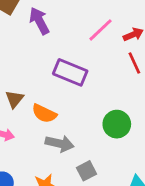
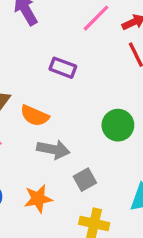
purple rectangle: (70, 72) -> (63, 68), size x0.7

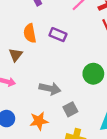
orange semicircle: (35, 116) -> (30, 33), moved, turned 54

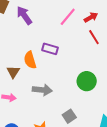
orange semicircle: (30, 33) -> (30, 60), moved
gray arrow: (50, 89) -> (42, 90), moved

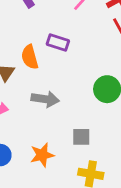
gray square: (69, 116) -> (81, 137), turned 32

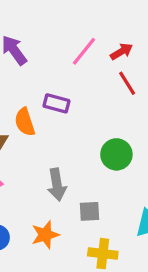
gray arrow: (45, 99) -> (57, 185), moved, turned 76

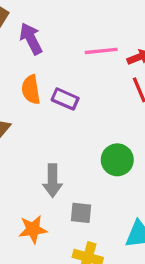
pink line: (84, 51) -> (101, 51), turned 36
orange semicircle: (25, 122) -> (31, 90), moved

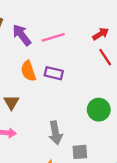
pink line: (101, 51) -> (53, 37), moved

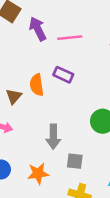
orange semicircle: (28, 71) -> (37, 85), moved

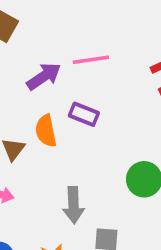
purple arrow: (38, 29) -> (44, 76), moved, turned 85

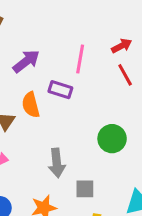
pink line: (91, 60) -> (80, 59), moved, turned -68

